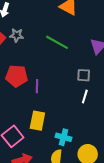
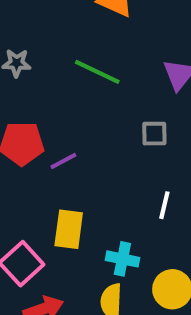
purple line: (37, 86) -> (63, 161), turned 64
white line: (85, 96) -> (164, 205), moved

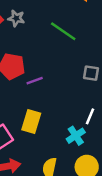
cyan cross: (122, 259) -> (76, 136), moved, turned 36

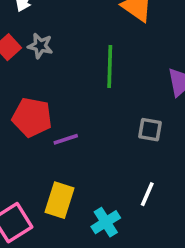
green line: (63, 31) -> (110, 67), turned 56
cyan cross: (76, 136) -> (106, 222), moved

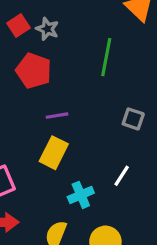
red pentagon: (32, 117) -> (34, 71), moved
yellow rectangle: (60, 200) -> (54, 153), moved

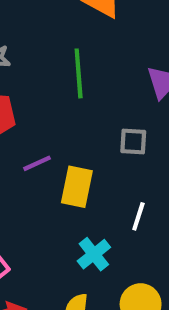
yellow rectangle: (54, 153) -> (77, 187), moved

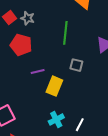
gray square: (133, 141) -> (76, 65), moved
white line: (138, 216) -> (80, 125), moved

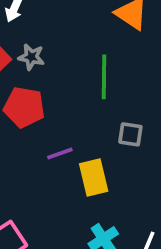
yellow rectangle: (54, 86) -> (94, 177), turned -30

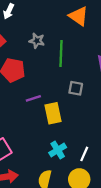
gray star: (31, 57) -> (37, 41), moved

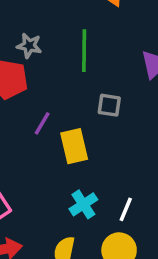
gray star: (37, 41) -> (29, 46), moved
purple line: (33, 98) -> (42, 123), turned -40

